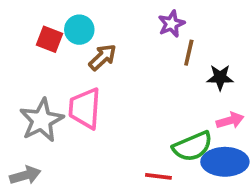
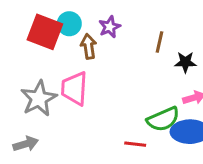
purple star: (171, 24) -> (110, 27), moved
red square: (50, 39) -> (45, 32), size x1.6
brown arrow: (103, 57) -> (89, 46), turned -55

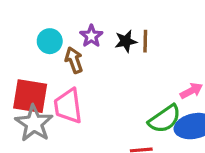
red square: (45, 32) -> (30, 96), moved
black star: (185, 62) -> (126, 41), moved

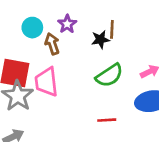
black star: (126, 41) -> (100, 40), moved
green semicircle: (165, 119) -> (109, 75), moved

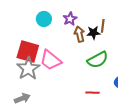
brown arrow: (52, 44) -> (79, 34), moved
pink trapezoid: (46, 82) -> (51, 60), turned -50

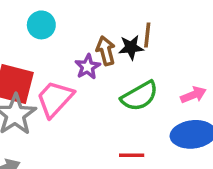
purple star: (70, 19) -> (88, 67), moved
pink trapezoid: (51, 60) -> (55, 99), turned 95

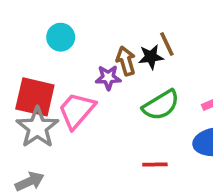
brown line: (147, 35) -> (167, 44), turned -30
purple star: (88, 67) -> (108, 77), turned 30

